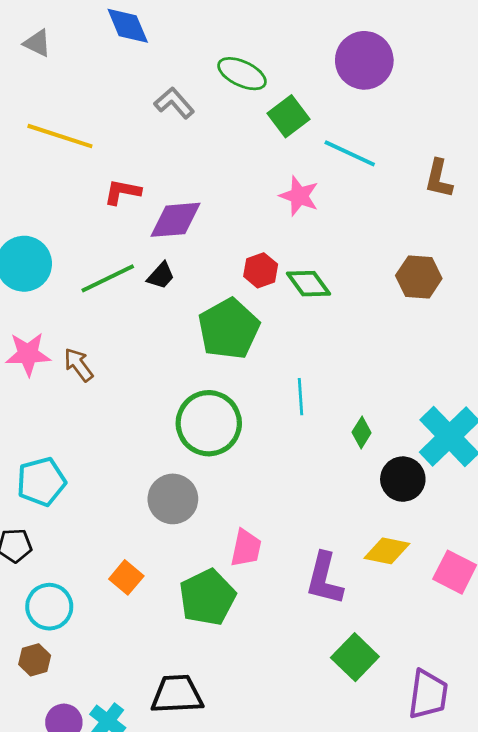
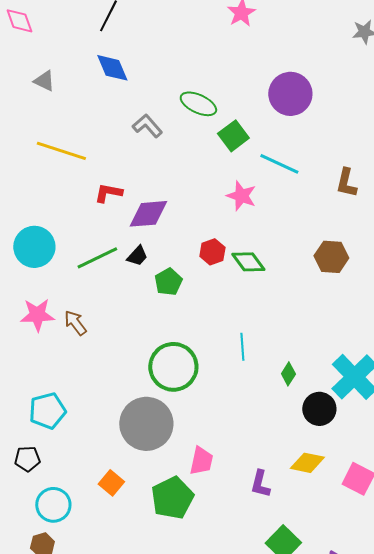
green pentagon: (229, 329) -> (168, 282), moved, size x0.6
gray circle: (173, 499) -> (146, 424), size x1.4
purple L-shape: (324, 579) -> (260, 484), size x0.7

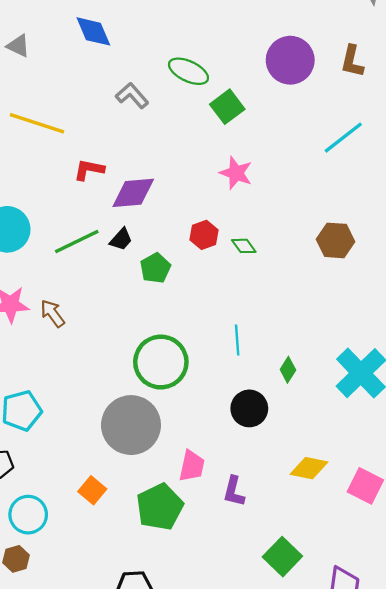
cyan line: (279, 164) -> (343, 138), moved, turned -63
brown L-shape: (346, 183) -> (352, 61), moved
green diamond: (248, 262) -> (244, 246), size x0.7
black circle: (319, 409) -> (249, 408), moved
purple L-shape: (260, 484) -> (234, 491), moved

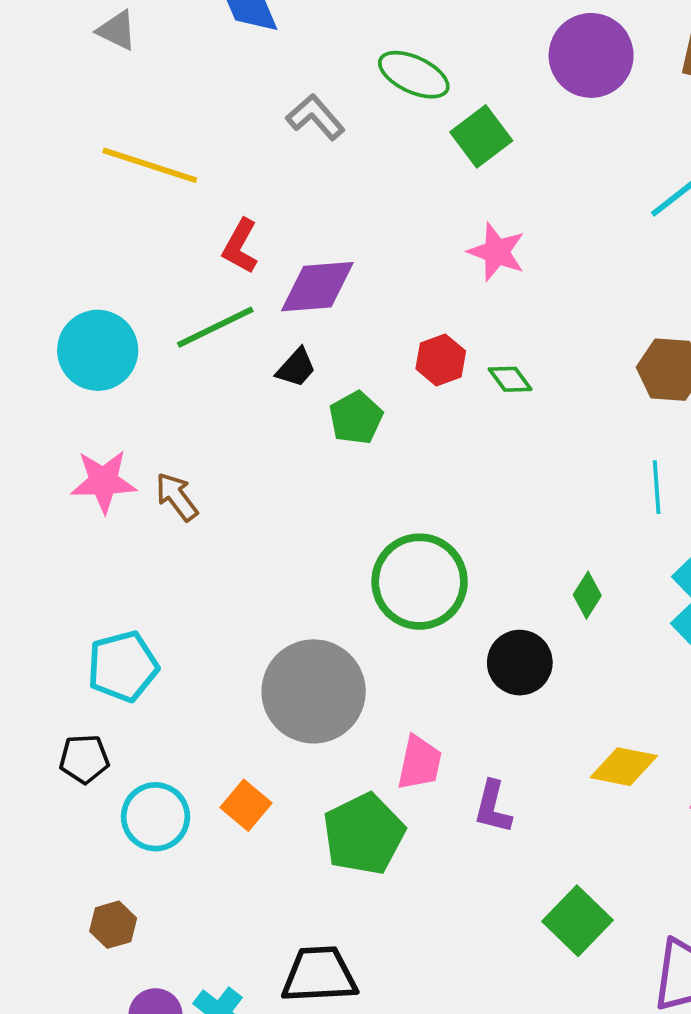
red L-shape: (89, 170) -> (240, 246), turned -72
green line: (77, 242) -> (215, 327), moved
cyan line: (237, 340) -> (657, 487), moved
green circle: (161, 362) -> (420, 582), moved
cyan circle: (28, 515) -> (155, 817), moved

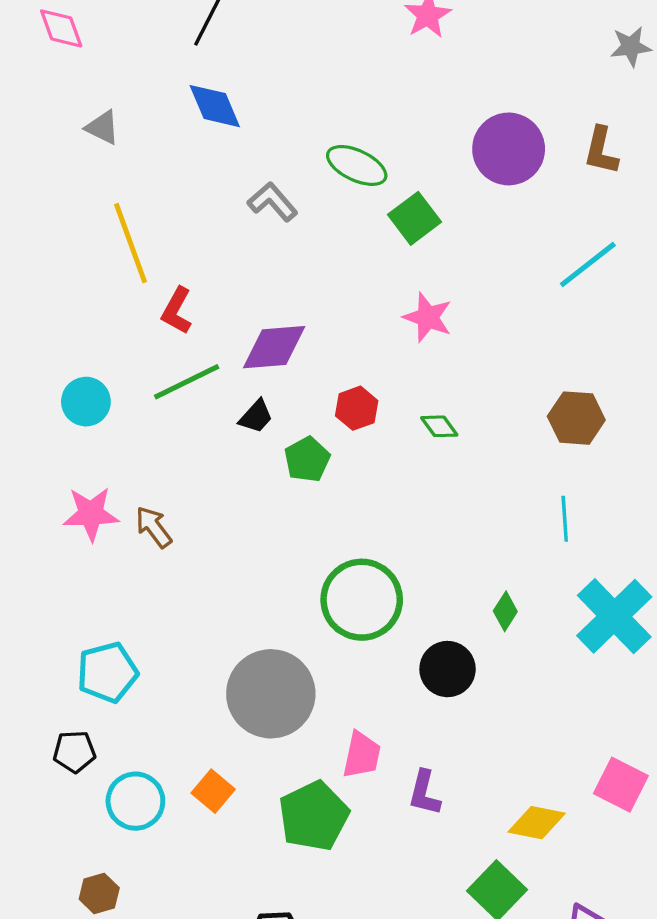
yellow line: (150, 165) -> (131, 243), turned 52
red L-shape: (240, 246) -> (177, 311), moved
cyan circle: (98, 350) -> (86, 402), size x0.7
red hexagon: (441, 360) -> (357, 408), moved
yellow diamond: (624, 767) -> (537, 823), moved

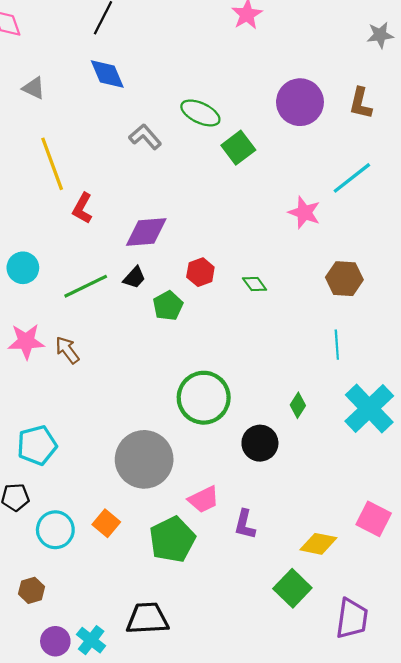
pink star: (428, 317) -> (304, 213), moved
green line: (187, 382) -> (86, 286), moved
pink trapezoid: (362, 755) -> (204, 499), turned 52

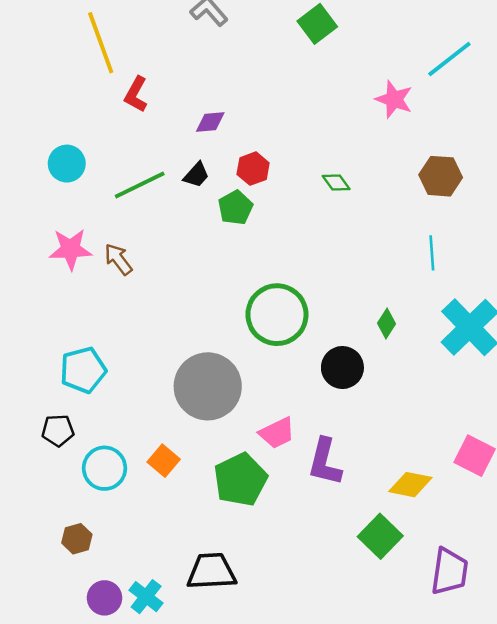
purple diamond: (146, 232) -> (210, 122), size x0.6
red hexagon: (200, 272) -> (253, 169), moved
purple L-shape: (245, 524) -> (325, 462), size x1.4

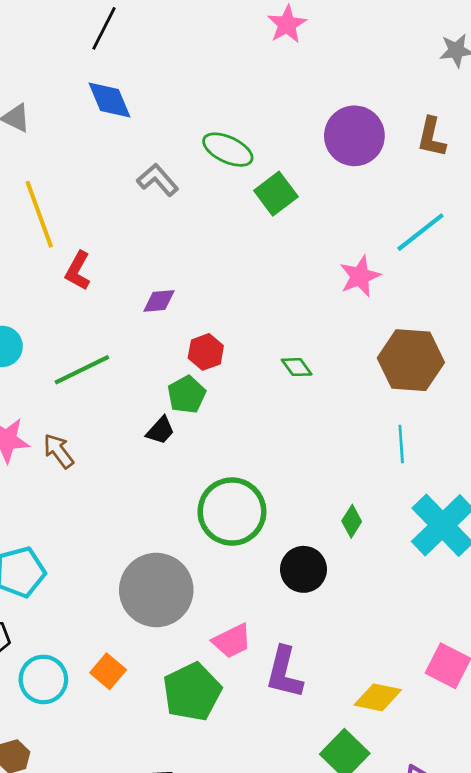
pink star: (394, 99) -> (360, 276), turned 30
black trapezoid: (196, 175) -> (160, 430), moved
brown hexagon: (441, 176) -> (411, 360), size x1.4

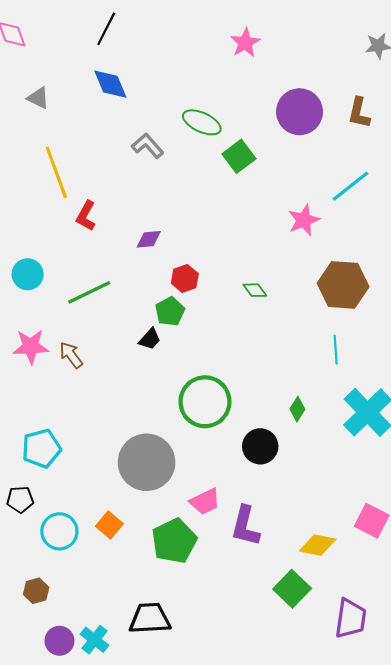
pink star: (287, 24) -> (245, 43), moved

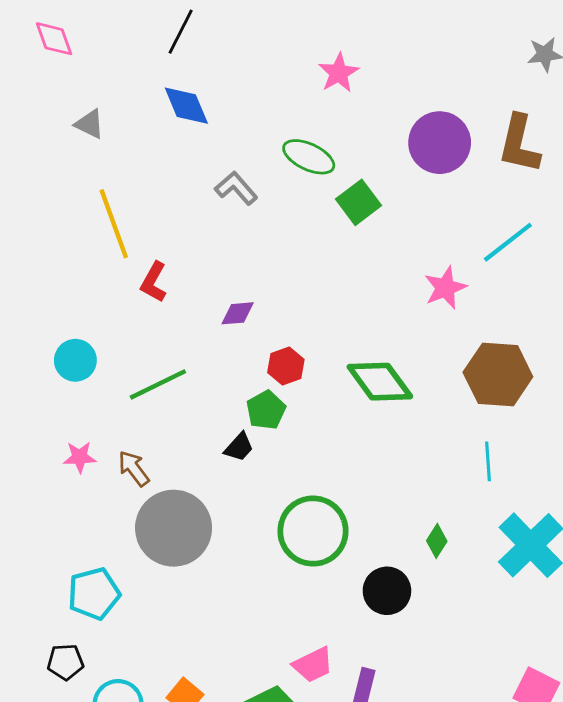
pink star: (245, 43) -> (339, 73), moved
brown L-shape: (359, 113) -> (519, 144), size x1.4
green diamond: (255, 290) -> (380, 382), size x2.0
pink star: (31, 347) -> (80, 457), size x0.7
gray circle: (147, 462) -> (174, 528), moved

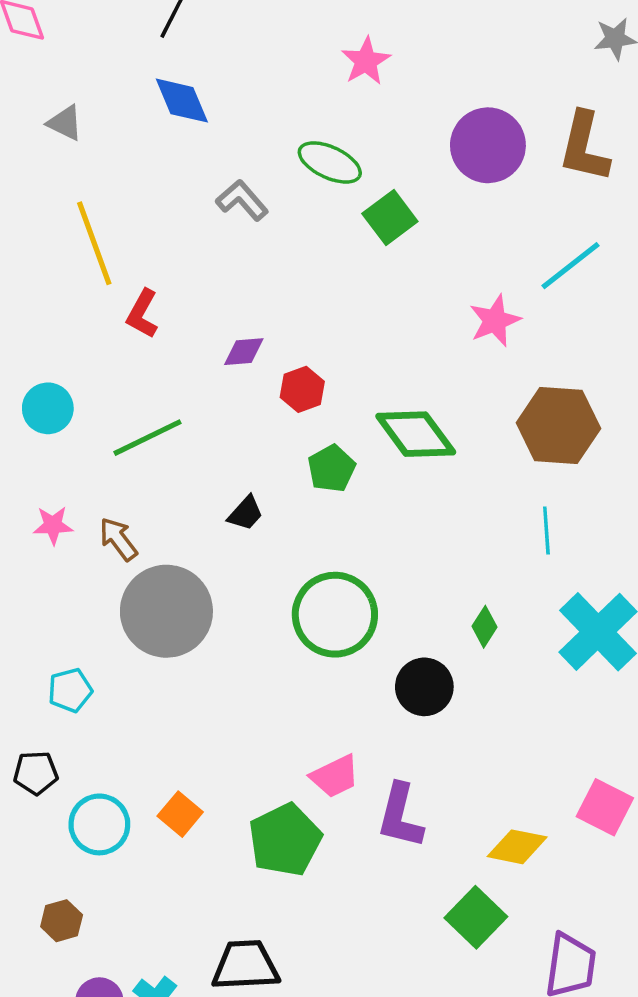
red hexagon: (286, 366) -> (302, 389), moved
green pentagon: (266, 410) -> (331, 469), moved
cyan pentagon: (94, 594) -> (70, 690), size x0.7

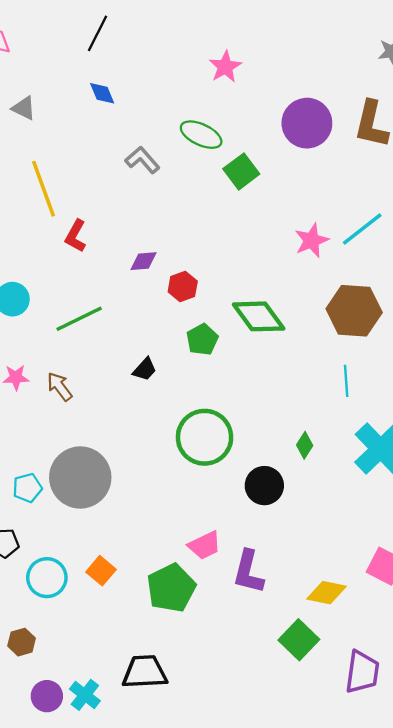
blue diamond: (182, 101) -> (102, 93), size x0.7
cyan line: (570, 266) -> (362, 229), moved
gray circle: (166, 611) -> (80, 477), moved

